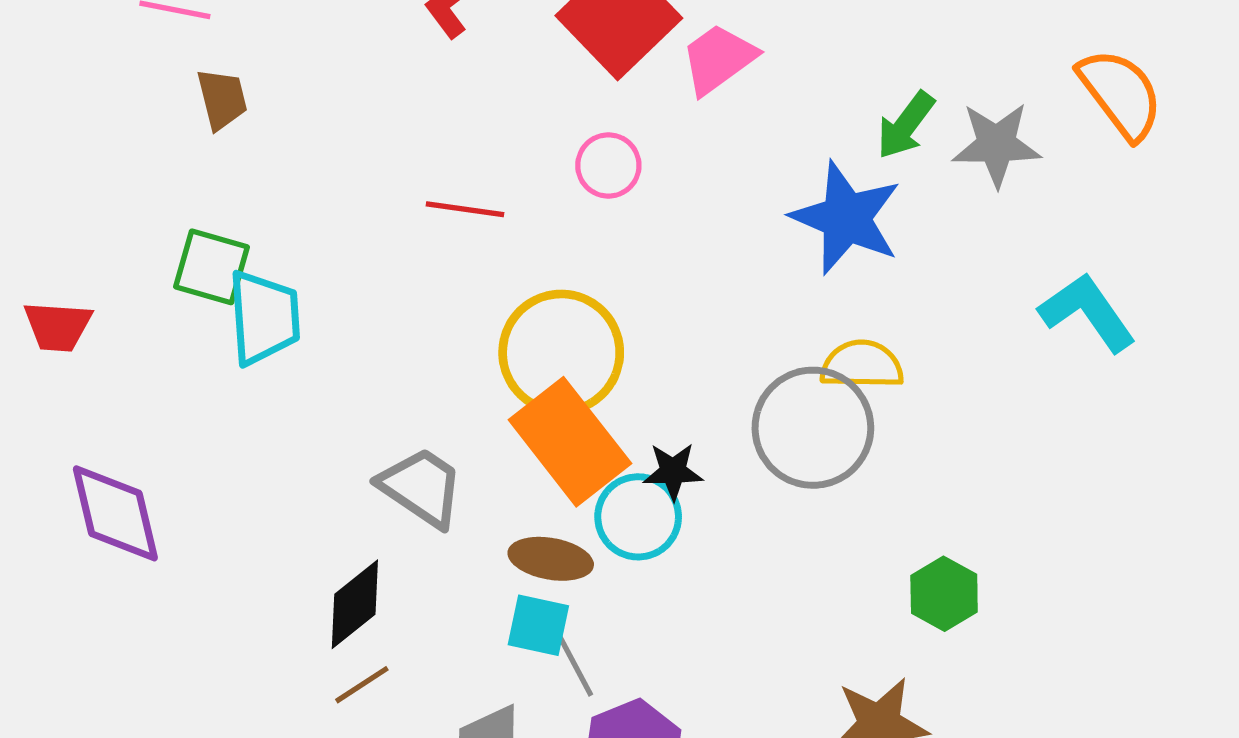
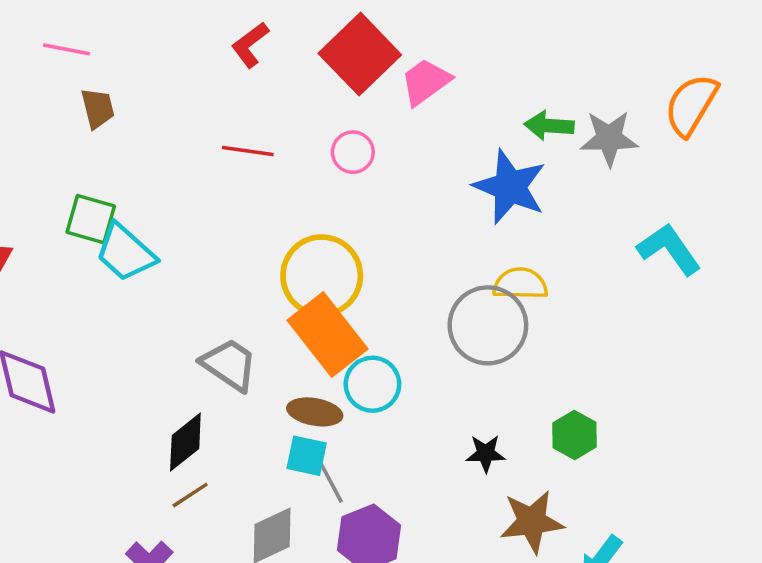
orange semicircle: (1121, 94) -> (691, 105), turned -112
green arrow: (906, 125) -> (549, 126), turned 57
red line: (465, 209) -> (248, 151), moved
cyan trapezoid: (264, 318) -> (125, 253), turned 136
black star: (673, 471) -> (486, 453), moved

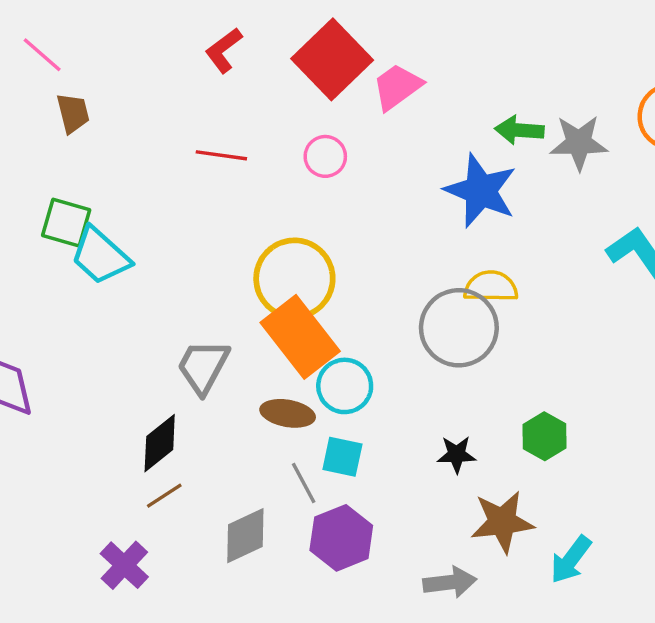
pink line: (67, 49) -> (42, 55), turned 30
gray trapezoid: (229, 365) -> (203, 367), turned -96
cyan square: (307, 456) -> (342, 457), moved

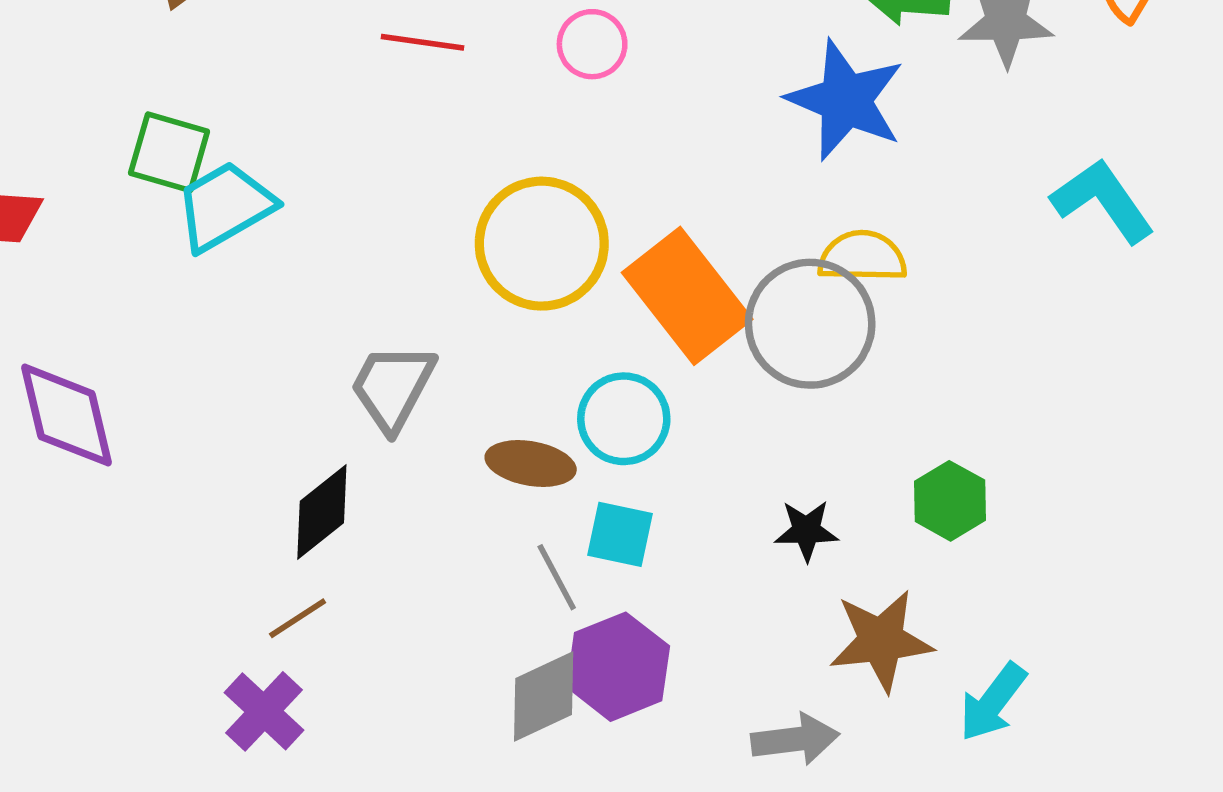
cyan trapezoid: (100, 256) -> (225, 206), turned 108
orange rectangle: (300, 337) -> (687, 296), moved
brown line: (164, 496) -> (298, 618), moved
gray diamond: (245, 536) -> (544, 696), moved

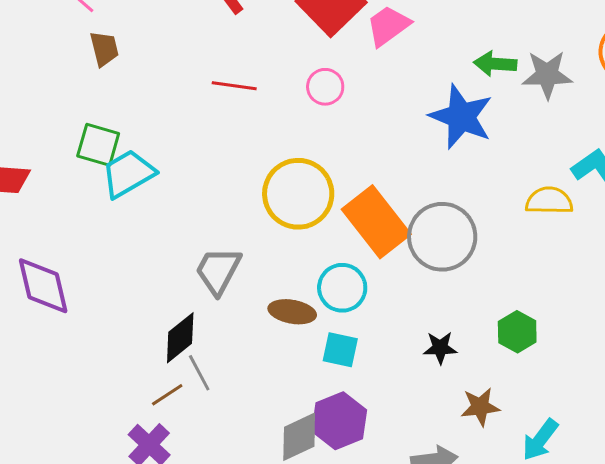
yellow semicircle: (862, 257) -> (549, 201), moved
gray line: (557, 577) -> (199, 373), moved
brown star: (881, 641) -> (480, 407), size x0.7

